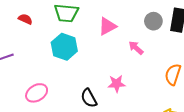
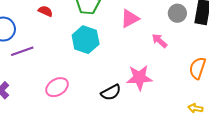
pink star: (117, 84) -> (139, 78), size x1.4
black semicircle: (89, 98) -> (111, 92), turned -90

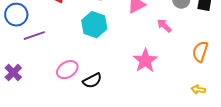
pink star: (139, 78) -> (145, 61), turned -30
black semicircle: (111, 92) -> (92, 81), moved

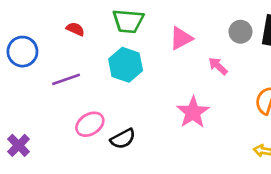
purple line: (34, 36) -> (66, 79), moved
purple cross: (13, 73) -> (19, 145), moved

